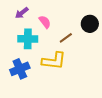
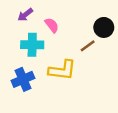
brown line: (66, 38) -> (88, 46), moved

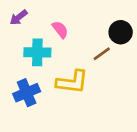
purple arrow: (25, 15) -> (19, 17), moved

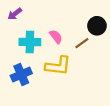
pink semicircle: (60, 30) -> (56, 37), moved

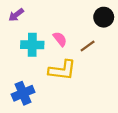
black circle: (97, 26) -> (104, 17), moved
blue cross: (21, 74) -> (23, 93), moved

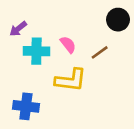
purple arrow: (16, 15) -> (18, 29), moved
blue cross: (23, 93) -> (26, 106), turned 30

